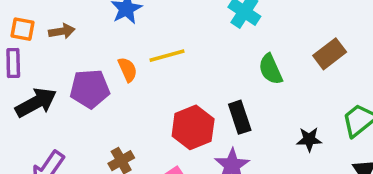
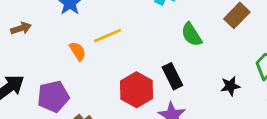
purple pentagon: (90, 89) -> (53, 97), moved

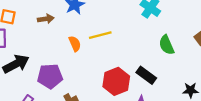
brown arrow: (21, 28) -> (46, 19), moved
black rectangle: (172, 76) -> (146, 75), turned -36

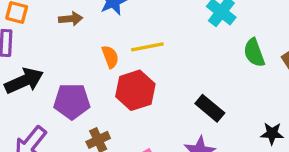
green semicircle: (167, 45) -> (254, 53), moved
red hexagon: (116, 81) -> (135, 90), moved

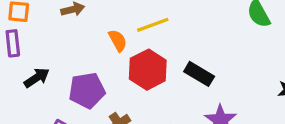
black arrow: (24, 81) -> (37, 78), size x0.7
black rectangle: (210, 108) -> (199, 74), moved

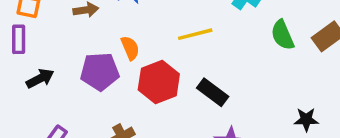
yellow line: (153, 25) -> (195, 34), moved
purple pentagon: (87, 90) -> (100, 71), moved

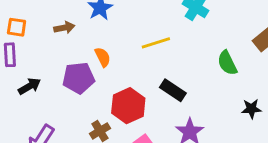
green semicircle: (283, 35) -> (227, 63), moved
red hexagon: (159, 82) -> (128, 106), moved

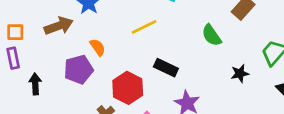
brown arrow: (64, 28) -> (59, 26), size x1.5
black arrow: (29, 86) -> (35, 84), turned -54

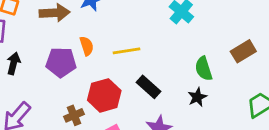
yellow line: (144, 27) -> (126, 51), moved
black star: (240, 74) -> (197, 97), moved, turned -30

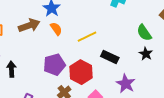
orange semicircle: (87, 46) -> (56, 29), moved
purple pentagon: (61, 62) -> (54, 65), moved

